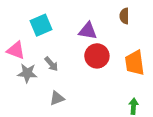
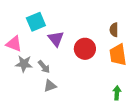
brown semicircle: (124, 16) -> (114, 30), moved
purple triangle: (88, 31) -> (56, 39), moved, turned 42
gray arrow: (51, 64) -> (44, 67), moved

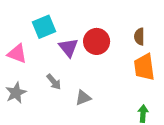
red circle: (85, 49) -> (97, 41), moved
gray star: (24, 64) -> (16, 93), moved, turned -30
gray triangle: (50, 86) -> (83, 98), moved

